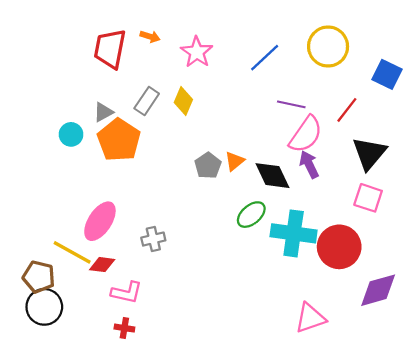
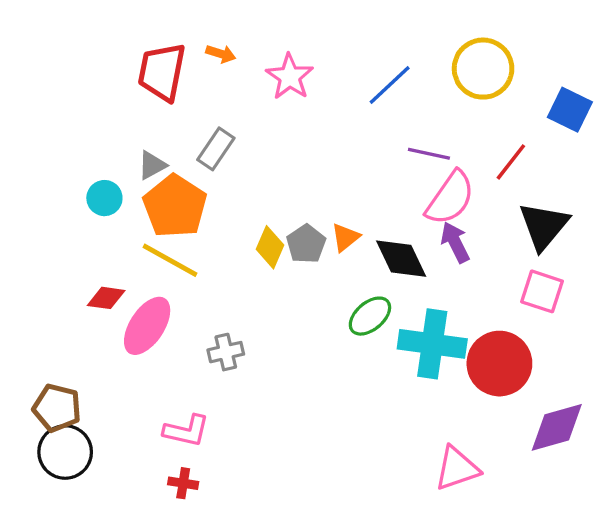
yellow diamond: (183, 101) -> (270, 247), moved
yellow line: (72, 252) -> (170, 260), moved
red diamond: (102, 265) -> (106, 298), moved

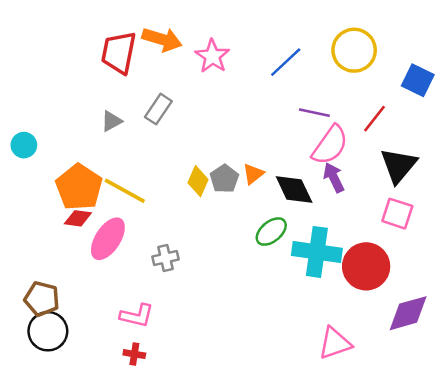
orange arrow: (221, 54) -> (162, 39), size x1.8
cyan circle: (104, 198) -> (24, 145), moved
orange pentagon: (175, 206) -> (79, 187), moved

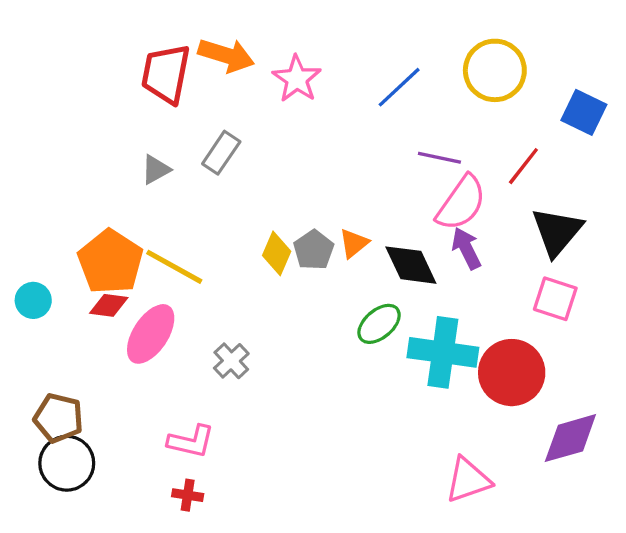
cyan circle: (24, 145) -> (33, 300), moved
gray cross: (166, 258) -> (231, 361), turned -30

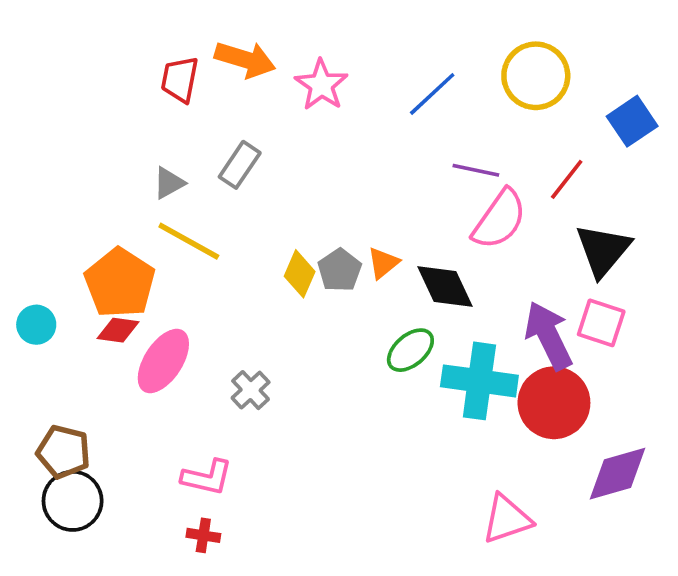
red trapezoid: (166, 74) -> (180, 79), size x0.7
blue square: (584, 112) -> (632, 121), turned 30
purple arrow: (466, 248) -> (549, 336), moved, size x1.5
yellow line: (174, 267) -> (189, 241), moved

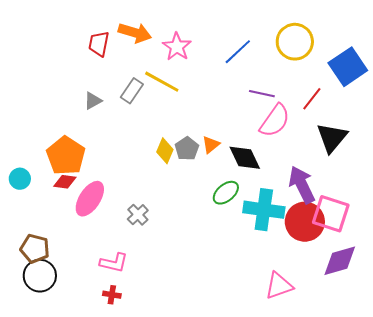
blue square: (632, 121) -> (348, 67), size x1.4
yellow line: (189, 241) -> (162, 82), moved
pink square: (601, 323) -> (331, 214), moved, size x1.4

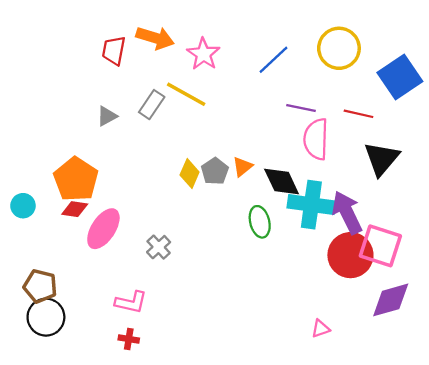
red line: (312, 99) -> (359, 114), turned 65
pink semicircle: (275, 121) -> (316, 139), turned 147
green ellipse: (226, 193) -> (260, 222), turned -64
cyan cross: (264, 210) -> (311, 205), moved
pink triangle: (279, 286) -> (321, 329), size x0.6

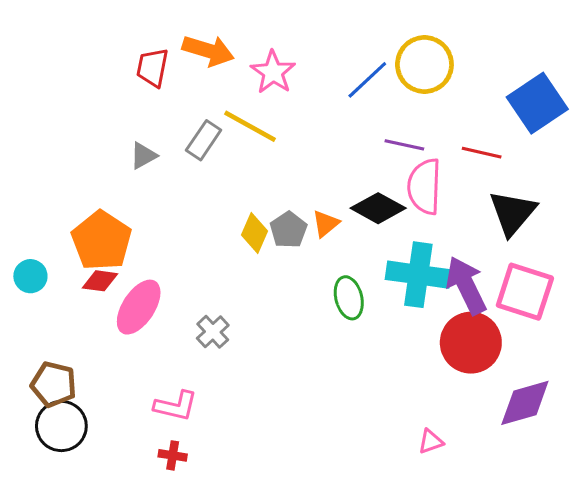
yellow circle: (339, 48) -> (424, 65), moved
black diamond: (282, 182) -> (378, 208), moved, turned -36
pink square: (380, 246) -> (525, 292), moved

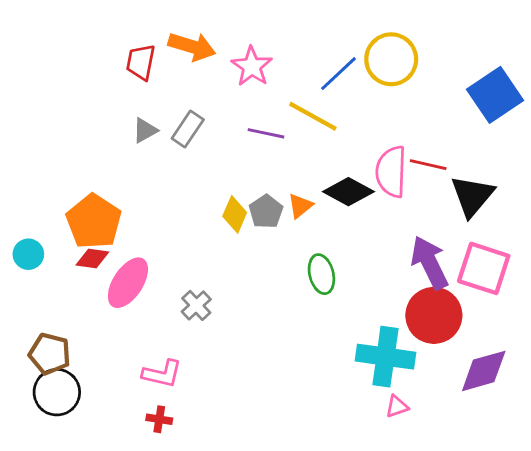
yellow line: (250, 126) -> (313, 116), moved
purple line: (404, 145) -> (266, 133), moved
red line: (482, 153) -> (428, 165), moved
gray triangle: (143, 156) -> (145, 130), moved
cyan cross: (418, 275) -> (385, 357), moved

